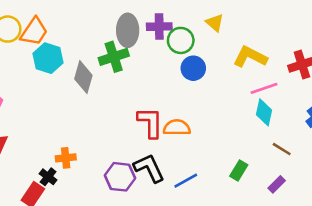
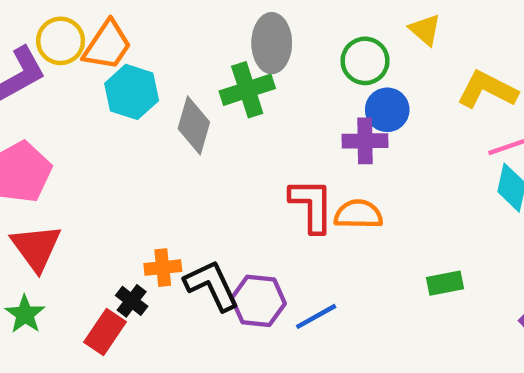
purple cross: (159, 27) -> (365, 141), moved
black L-shape: (149, 168) -> (212, 285), moved
green rectangle: (239, 171) -> (445, 283), moved, turned 48
blue line: (186, 181) -> (316, 316), moved

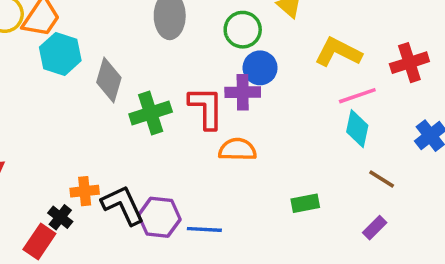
green cross: (247, 90) -> (151, 113), moved
red L-shape: (312, 205) -> (206, 108), moved
blue line: (316, 316) -> (204, 229), turned 32

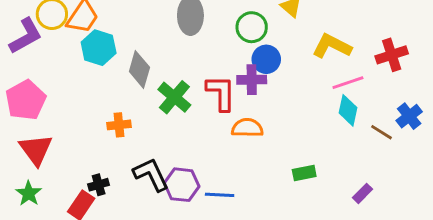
green cross: (151, 113) -> (174, 97), turned -32
brown line: (382, 179) -> (381, 132), moved
orange cross: (85, 191) -> (119, 125), moved
black cross: (60, 217) -> (99, 185), turned 36

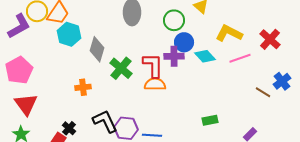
red cross: (392, 55) -> (270, 39), turned -30
cyan diamond: (348, 110) -> (205, 56), moved, turned -55
orange semicircle: (247, 128) -> (155, 84), moved
black cross: (99, 185) -> (69, 128), turned -32

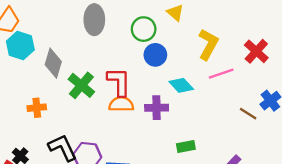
yellow L-shape: (229, 33) -> (208, 44), turned 92
purple cross: (174, 56) -> (157, 108), moved
cyan diamond: (205, 56) -> (181, 85), moved

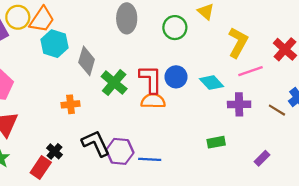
blue circle: (155, 55) -> (176, 77), moved
purple cross: (157, 108) -> (239, 104), moved

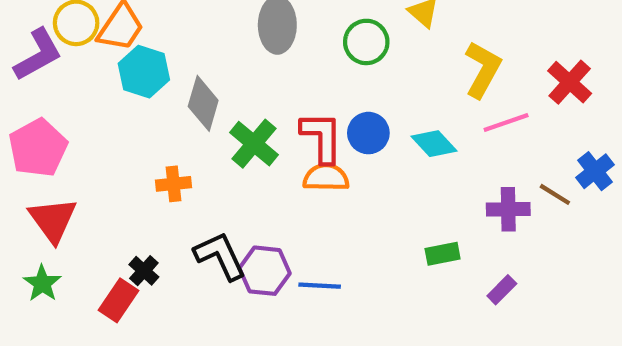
purple cross: (239, 104) -> (508, 209), moved
purple rectangle: (262, 158) -> (502, 290), moved

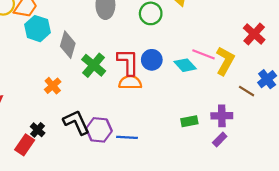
yellow L-shape: (483, 69) -> (225, 61), moved
pink line: (506, 122) -> (203, 54), moved, turned 40
orange cross: (174, 184) -> (53, 86), turned -35
purple cross: (508, 209) -> (222, 116), moved

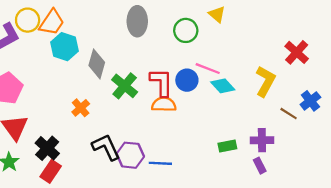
pink line: (203, 54) -> (208, 69), moved
black cross: (38, 130) -> (47, 148), moved, size x1.5
purple rectangle: (220, 140) -> (260, 166), turned -72

